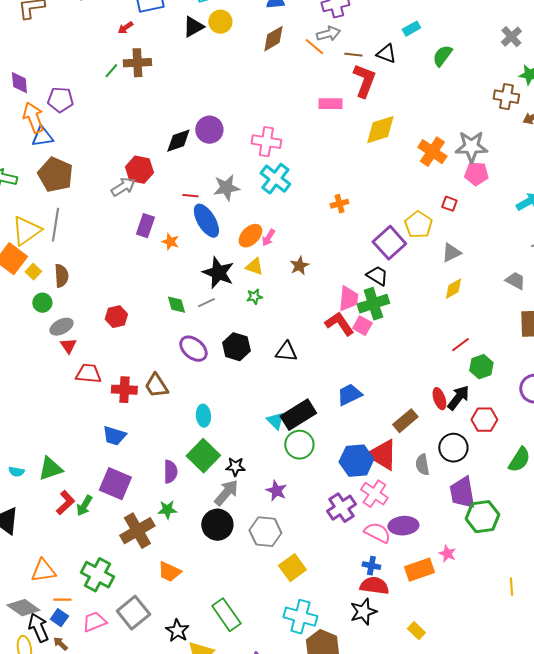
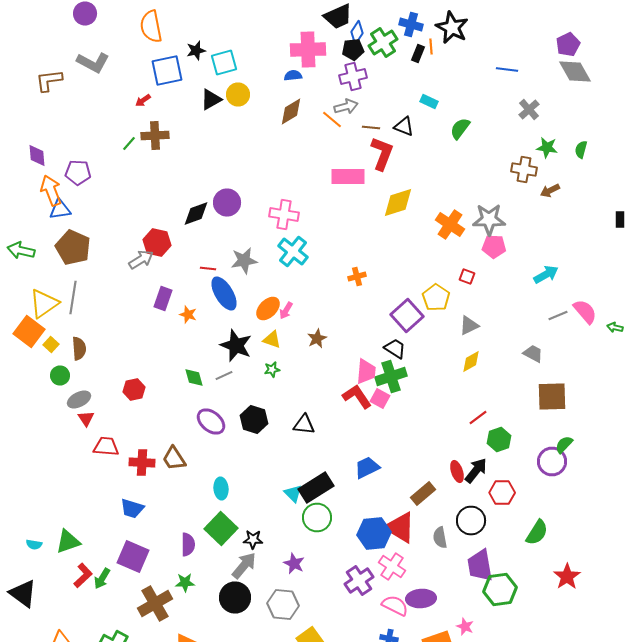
cyan rectangle: (411, 29) -> (429, 102), turned 54
pink rectangle: (330, 104) -> (348, 176), size x1.4

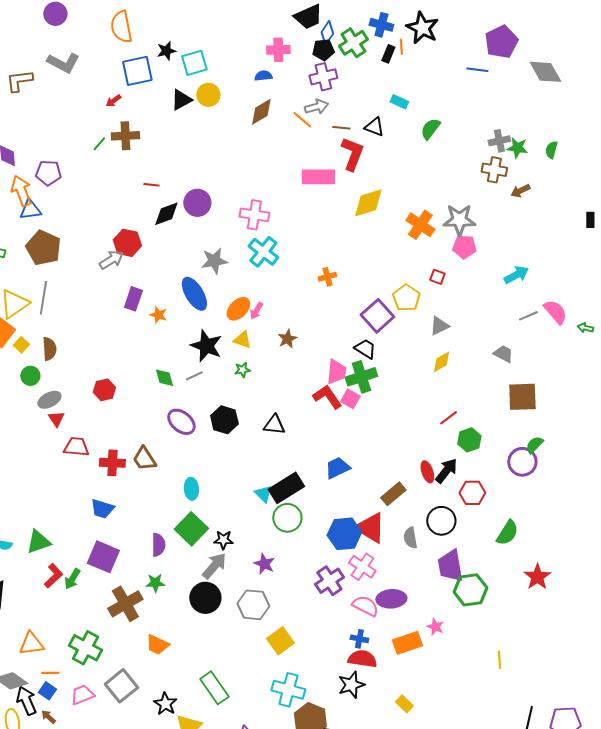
purple pentagon: (568, 44) -> (501, 42), moved, size x1.4
pink cross: (308, 50) -> (278, 50), size x0.7
gray cross: (529, 110) -> (499, 141), moved, turned 30
red line: (208, 268) -> (151, 185), moved

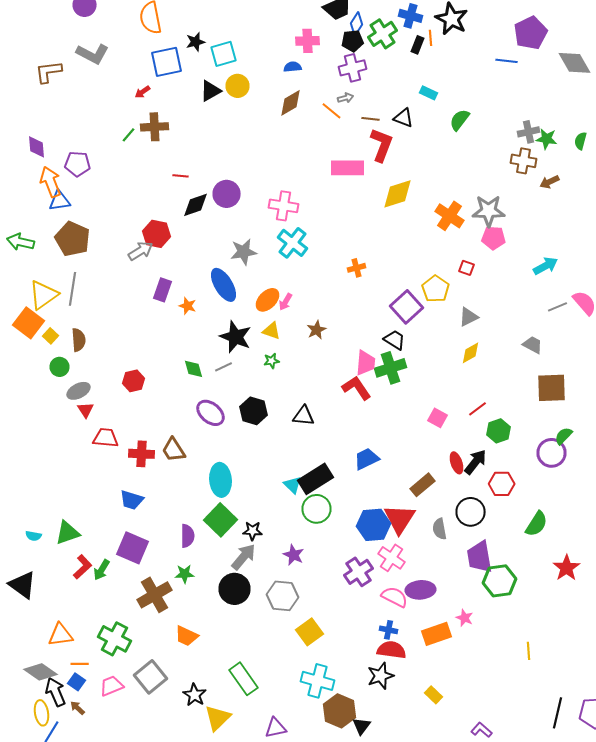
gray arrow: (316, 107) -> (346, 98), size x0.7
pink square: (350, 399) -> (438, 418), moved
cyan ellipse: (191, 489) -> (220, 480), size x1.5
red triangle: (370, 528) -> (400, 519), turned 32

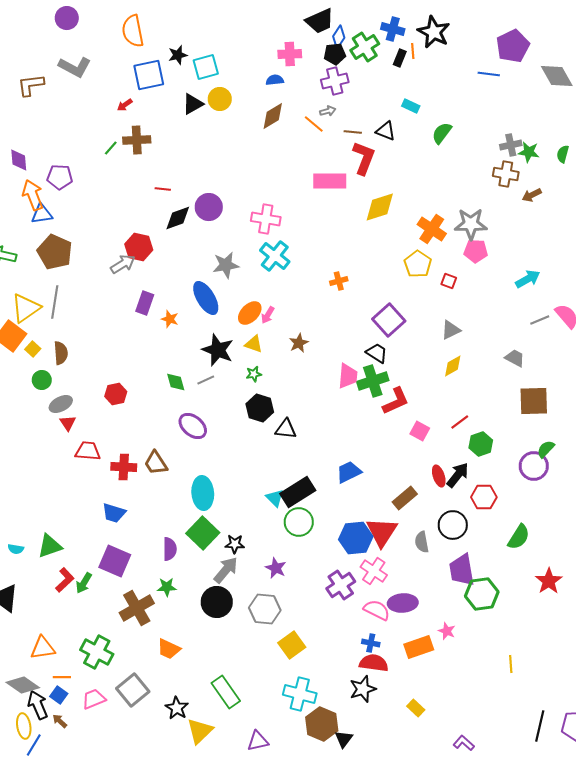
yellow pentagon: (436, 289) -> (418, 264), moved
red L-shape: (356, 388) -> (396, 401), moved, turned 100
black hexagon: (254, 411) -> (260, 408), moved

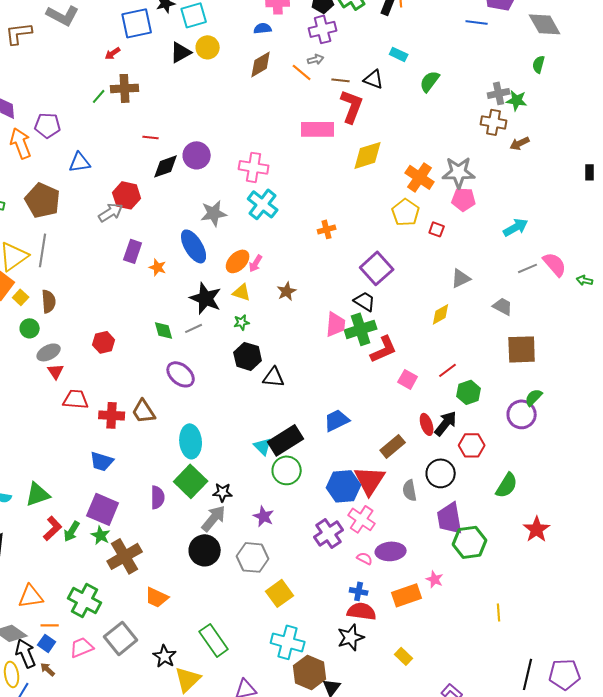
green semicircle: (563, 154) -> (539, 64), moved
blue triangle: (42, 214) -> (80, 162), moved
gray triangle: (451, 330) -> (461, 278), moved
green star: (167, 587) -> (101, 535), moved, turned 30
pink semicircle: (377, 610) -> (365, 558), size x0.6

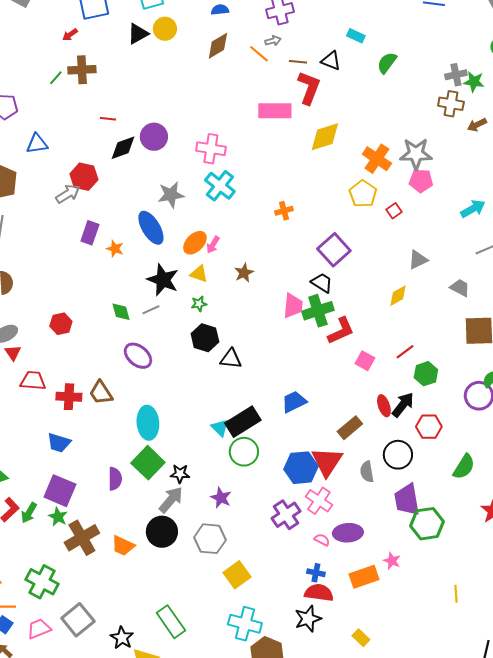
red square: (437, 229) -> (394, 211), turned 35
orange trapezoid: (157, 597) -> (123, 546), moved

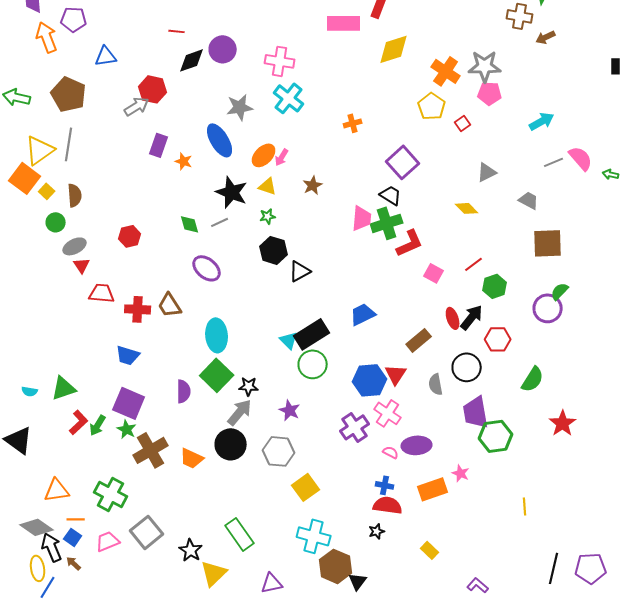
yellow diamond: (398, 296) -> (467, 208), turned 75
black triangle: (231, 359) -> (300, 271), turned -35
red triangle: (327, 462) -> (396, 374), size x0.7
black star: (308, 619) -> (377, 531), size x0.6

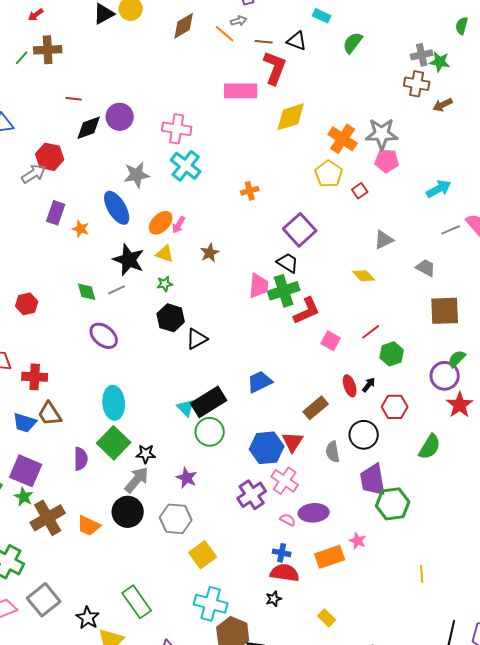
brown trapezoid: (170, 305) -> (50, 414), moved
black arrow: (472, 317) -> (369, 385), size x0.6
red star: (563, 423) -> (460, 405), moved

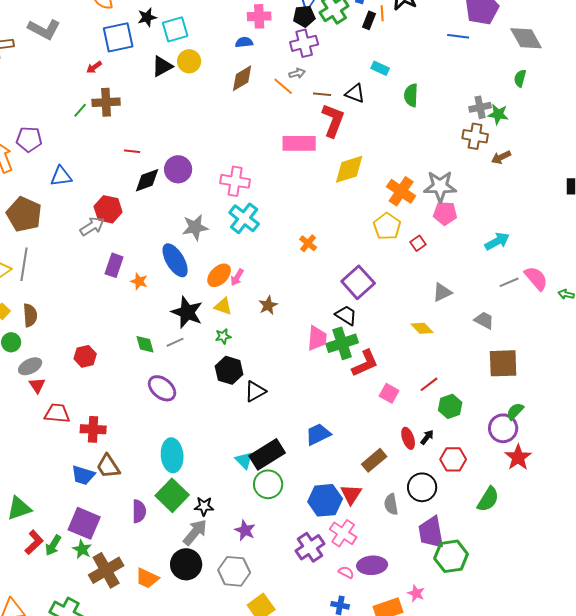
green semicircle: (353, 43) -> (411, 95), turned -35
orange cross: (250, 191) -> (308, 243), turned -36

